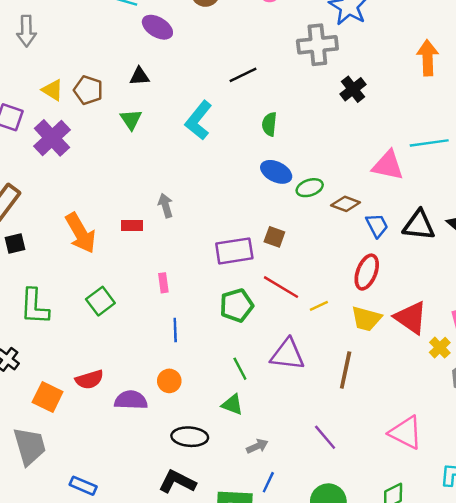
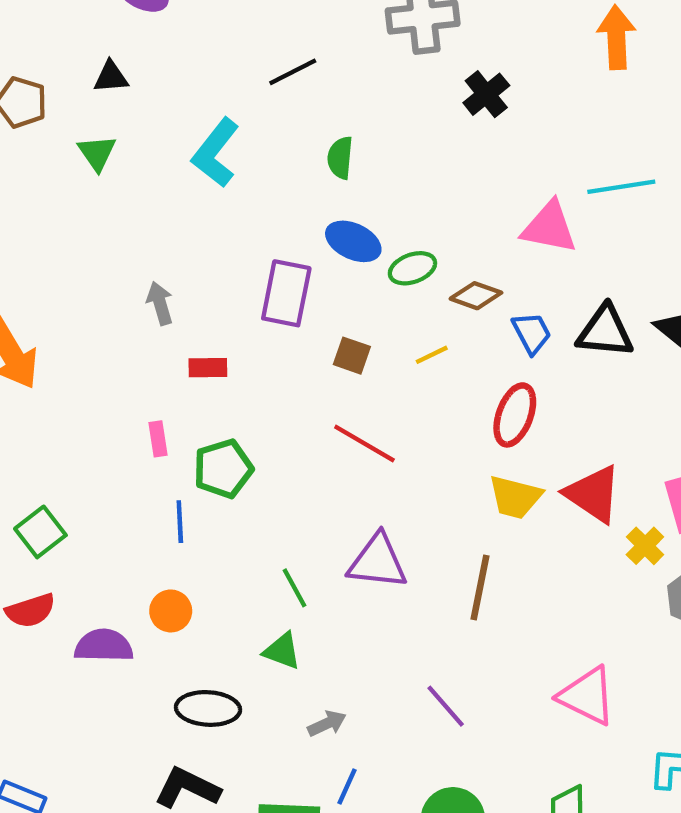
red rectangle: (132, 225) -> (208, 368), moved
purple rectangle: (234, 251) -> (286, 293), moved, turned -69
green square: (100, 301) -> (40, 532), moved
green pentagon: (236, 305) -> (223, 469), moved
yellow line: (319, 306) -> (432, 355), moved

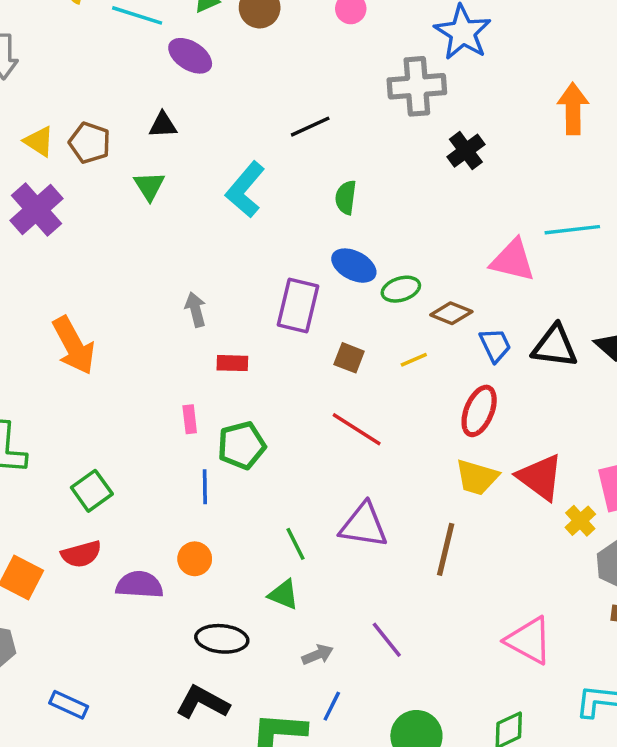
purple line: (446, 706) -> (387, 640), moved

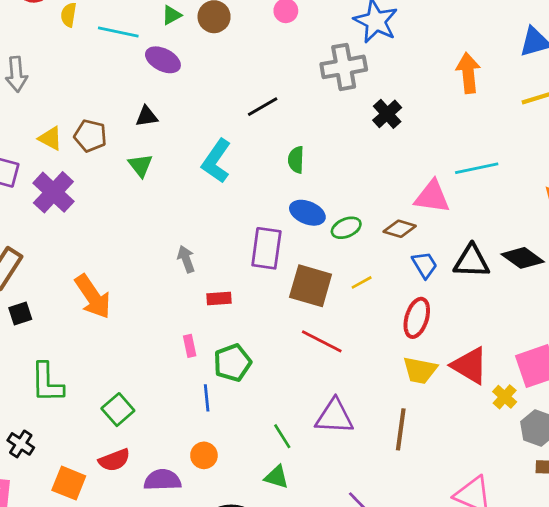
brown diamond: (451, 313) -> (400, 229), moved
brown square: (349, 358) -> (311, 286), size x1.8

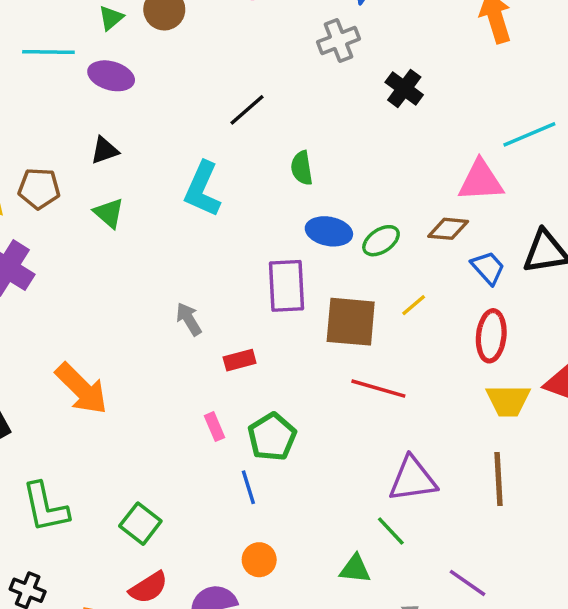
gray cross: (344, 67) -> (339, 40), size x0.7
green line: (282, 436) -> (391, 531), moved

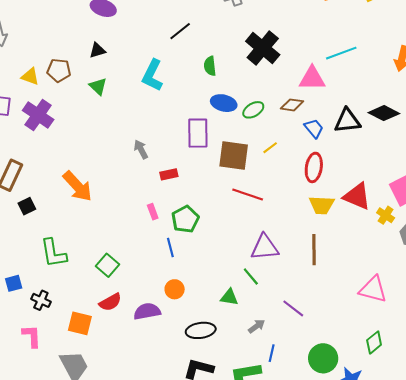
black cross: (404, 88) -> (263, 48), moved, size x1.6

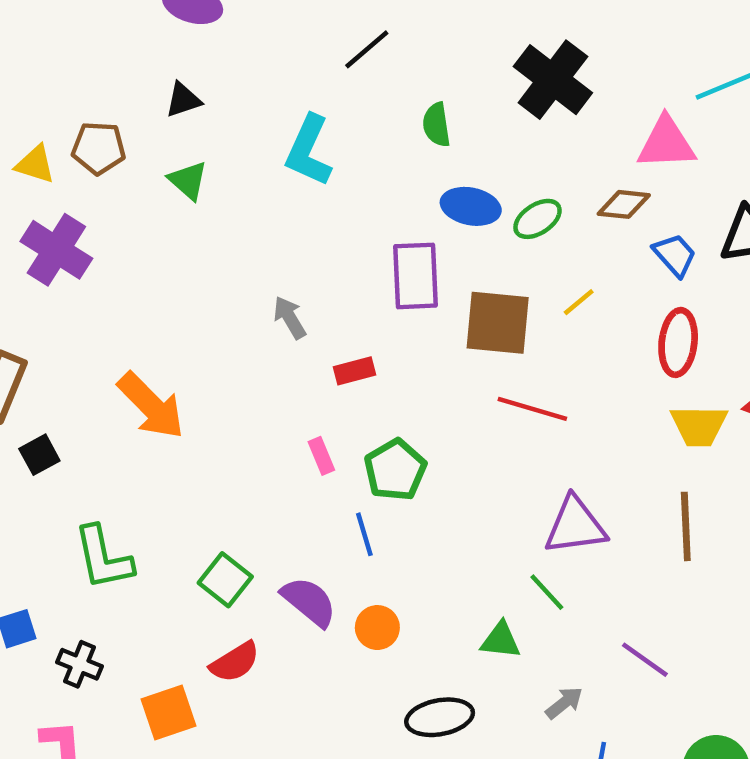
purple semicircle: (147, 311) -> (309, 602), moved, turned 52
orange square: (80, 323) -> (169, 713), turned -30

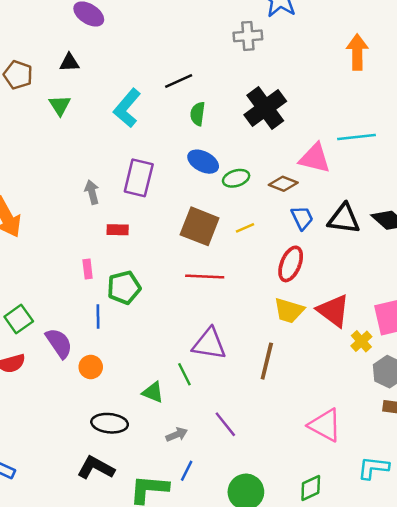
black line: (367, 49) -> (179, 81), moved
purple rectangle: (416, 276) -> (139, 178), moved
red line: (532, 409) -> (205, 277), turned -30

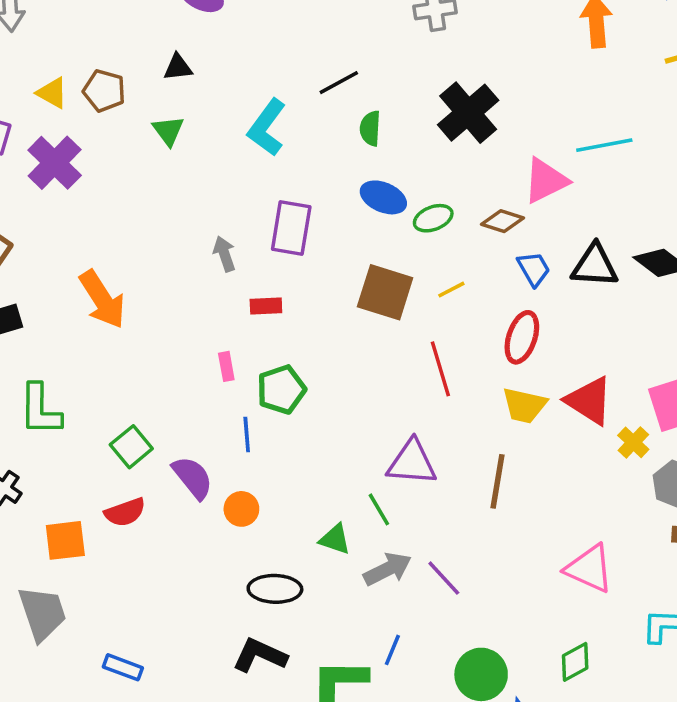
pink triangle: (315, 158) -> (546, 181), turned -36
red line: (205, 277) -> (440, 369), moved, turned 75
gray arrow: (177, 435) -> (387, 569), moved, size x1.5

